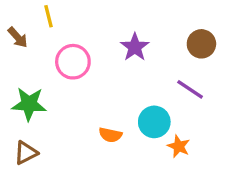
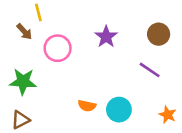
brown arrow: (18, 37) -> (24, 32), moved
cyan circle: (154, 122) -> (119, 110), moved
orange star: (179, 146) -> (168, 115), moved

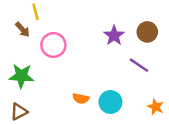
purple star: (106, 37) -> (114, 35), moved

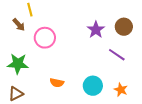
orange semicircle: (81, 98) -> (57, 83), moved
orange star: (156, 107) -> (121, 90), moved

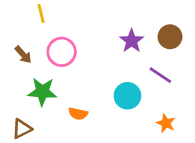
brown arrow: (19, 25) -> (23, 55), moved
green star: (18, 64) -> (42, 92), moved
cyan circle: (93, 86) -> (127, 96), moved

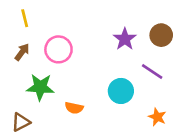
yellow line: (41, 13) -> (25, 18), moved
brown arrow: (23, 55) -> (22, 52), turned -102

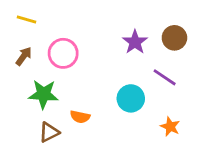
yellow line: (25, 18) -> (27, 20), turned -60
brown triangle: (21, 122) -> (49, 132), moved

